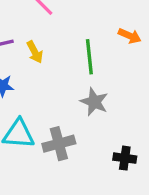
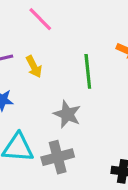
gray star: (94, 102) -> (67, 114), moved

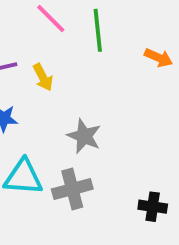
green line: (88, 71) -> (98, 30), moved

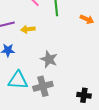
yellow arrow: (43, 77) -> (28, 29), turned 112

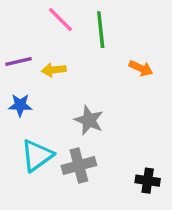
orange arrow: (87, 19) -> (141, 68), moved
cyan triangle: (18, 80) -> (37, 155), turned -40

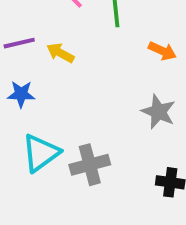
yellow arrow: (54, 70) -> (60, 53), turned 35
gray star: (89, 120) -> (158, 112), moved

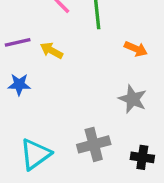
cyan triangle: (41, 153) -> (35, 154), moved
gray cross: (90, 165) -> (94, 144), moved

